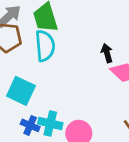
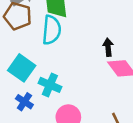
cyan cross: (50, 123) -> (50, 85), moved

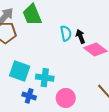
cyan semicircle: (52, 30) -> (66, 33), moved, size x0.7

